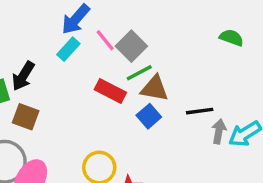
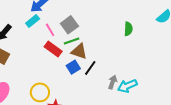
green semicircle: (232, 38) -> (128, 29), turned 64
pink line: (105, 40) -> (50, 30), moved
black line: (200, 111) -> (90, 68), moved, turned -56

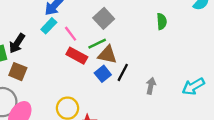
gray square: (69, 25) -> (104, 18), moved
cyan arrow: (127, 86) -> (193, 86), moved

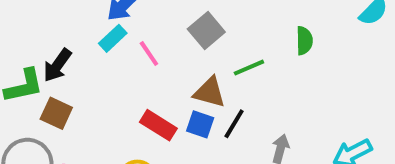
green line: (97, 44) -> (249, 68), moved
red rectangle: (77, 56) -> (158, 125), moved
blue square: (103, 74) -> (200, 124), turned -35

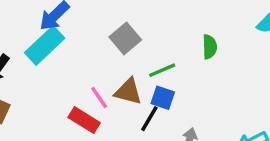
cyan rectangle: (113, 38) -> (45, 45), size x1.6
pink line: (149, 54) -> (99, 97), moved
blue square: (200, 124) -> (163, 98), moved

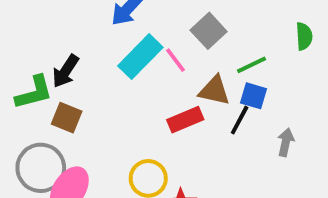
cyan rectangle: (45, 45) -> (140, 57), moved
pink line: (99, 97) -> (176, 60), moved
red rectangle: (84, 120) -> (185, 120), moved, turned -52

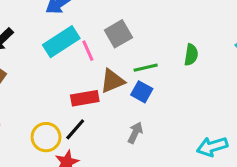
brown triangle: (214, 91) -> (112, 81), turned -48
black line: (240, 120) -> (75, 129), moved
gray arrow: (286, 142) -> (135, 133), moved

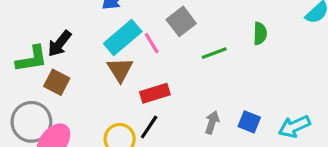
brown triangle: (112, 81) -> (120, 70), moved, turned -32
blue square: (142, 92) -> (249, 122), moved

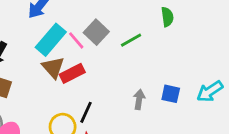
gray square: (181, 21) -> (96, 32), moved
red rectangle: (155, 93) -> (72, 73), moved

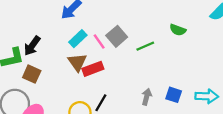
green semicircle: (167, 17) -> (178, 30), turned 112
cyan rectangle: (51, 40) -> (78, 39), size x0.7
cyan arrow: (210, 91) -> (207, 96), turned -150

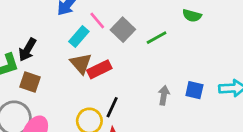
pink line: (99, 42) -> (97, 21), moved

